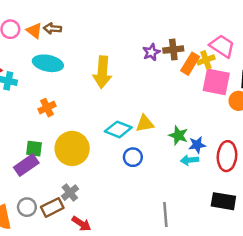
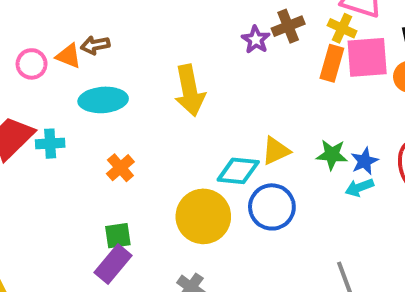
yellow cross: (206, 60) -> (342, 28), turned -30
orange rectangle: (190, 64) -> (332, 63), moved
yellow circle: (72, 148) -> (203, 216), moved
blue circle: (133, 157) -> (272, 207), size x1.5

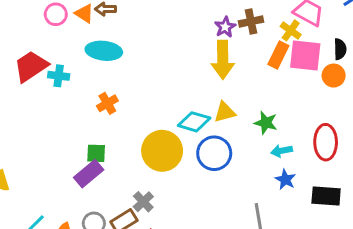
yellow arrow: (190, 91) -> (223, 60), moved
blue star: (364, 161) -> (285, 180), moved, turned -30

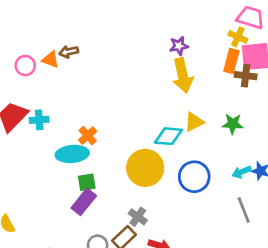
brown cross: (251, 22) -> (246, 76), moved, turned 30
purple star: (225, 27) -> (179, 46), turned 30
cyan ellipse: (104, 51) -> (72, 154), moved
cyan arrow: (282, 151) -> (242, 172), moved
blue circle: (214, 153) -> (194, 177), moved

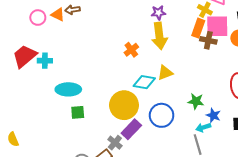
green star: (233, 124) -> (196, 101), moved
orange cross: (88, 136) -> (131, 50), moved
cyan arrow: (242, 172) -> (203, 127), moved
purple rectangle: (84, 202) -> (131, 129), moved

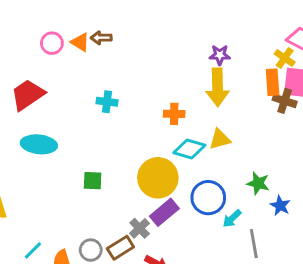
orange rectangle: (198, 28) -> (273, 82), turned -30
orange cross: (131, 50) -> (174, 114), moved, turned 32
cyan cross: (45, 61) -> (107, 102), moved
cyan ellipse: (68, 89) -> (39, 144), moved
cyan arrow: (203, 127) -> (232, 218), moved, turned -32

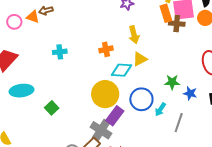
yellow arrow: (217, 87) -> (134, 35), moved, size x0.7
green square: (93, 181) -> (52, 108), moved, turned -32
gray cross: (140, 228) -> (101, 130), size x1.5
gray line: (254, 244) -> (179, 123), turned 42

